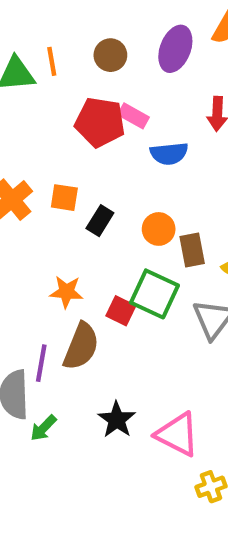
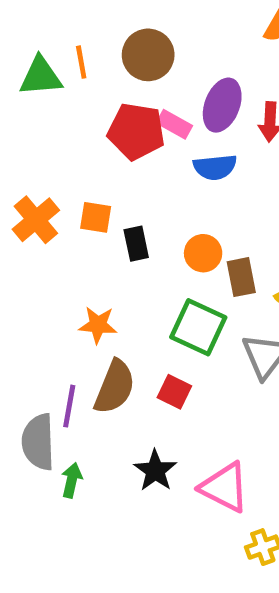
purple ellipse: (175, 49) -> (222, 105), moved
brown circle: (110, 55) -> (148, 55), size x1.4
black rectangle: (100, 221) -> (136, 244), turned -44
red square: (121, 311) -> (174, 392), moved
green arrow: (43, 428) -> (72, 480), turned 148

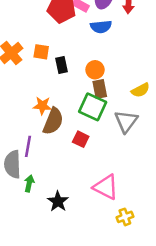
brown rectangle: (241, 277) -> (100, 89), moved
brown semicircle: (115, 387) -> (53, 121), moved
black star: (155, 471) -> (58, 201), moved

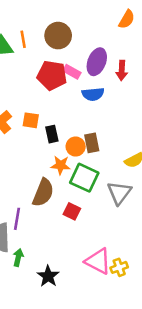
orange circle: (95, 70) -> (76, 147), moved
brown rectangle: (100, 89) -> (92, 143), moved
orange star: (42, 106) -> (61, 165), moved
yellow cross: (125, 217) -> (119, 267), moved

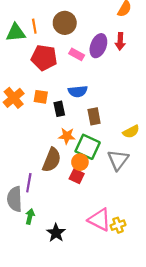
red arrow: (122, 70) -> (120, 41), moved
red pentagon: (52, 75) -> (44, 58), moved
blue semicircle: (93, 94) -> (78, 91), moved
orange circle: (76, 147) -> (80, 162), moved

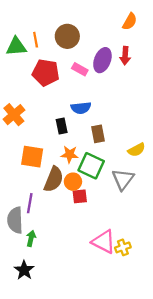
orange square: (41, 97) -> (32, 157), moved, size x1.5
orange circle: (80, 162) -> (73, 182), moved
red square: (77, 176) -> (80, 196), turned -32
black star: (56, 233) -> (24, 270), moved

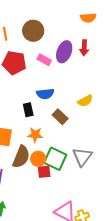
orange semicircle: (130, 22) -> (88, 18), turned 56
brown rectangle: (98, 134) -> (60, 117), turned -35
yellow semicircle: (137, 150) -> (85, 101), moved
green square: (91, 166) -> (55, 159), moved

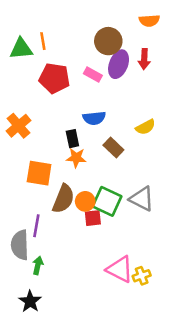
brown circle: (33, 31) -> (108, 41), moved
orange star: (35, 135) -> (76, 158), moved
gray triangle: (82, 157) -> (142, 199), turned -40

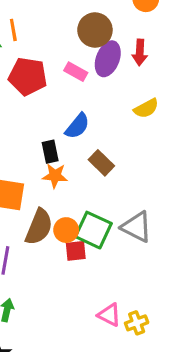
blue semicircle: (94, 118) -> (77, 126), turned -45
yellow semicircle: (145, 127) -> (146, 108), moved
pink triangle: (120, 269) -> (109, 315), size x0.7

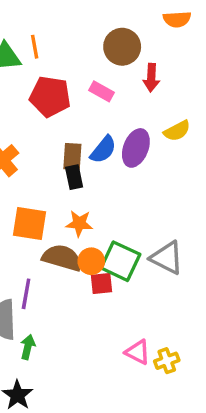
red arrow: (140, 52) -> (151, 78), moved
purple ellipse: (108, 59) -> (136, 148), moved
brown rectangle: (101, 163) -> (72, 157), moved, turned 50
orange star: (55, 176) -> (79, 223), moved
brown semicircle: (39, 227) -> (62, 258), turned -96

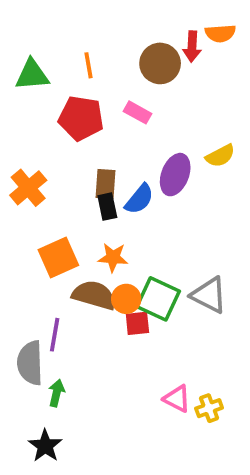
orange line: (35, 47) -> (88, 65), moved
red arrow: (151, 78) -> (192, 46), moved
blue semicircle: (103, 150) -> (139, 199), moved
orange square: (29, 223) -> (58, 257), turned -33

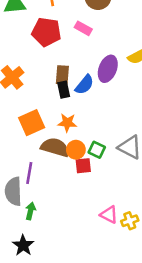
green square: (158, 299) -> (97, 150), size x0.6

